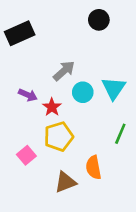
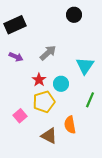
cyan circle: (83, 92) -> (61, 84), moved
purple arrow: (28, 95) -> (16, 57), moved
brown triangle: (65, 182) -> (49, 136), turned 48

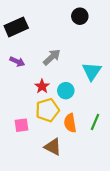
green line: (90, 100) -> (95, 122), moved
pink square: (20, 116) -> (22, 125), turned 32
orange semicircle: (70, 125) -> (70, 123), moved

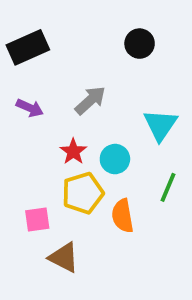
black circle: (80, 16) -> (140, 44), moved
green line: (95, 122) -> (168, 187), moved
brown triangle: (53, 147) -> (64, 257), moved

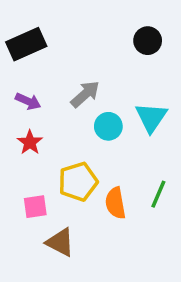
black circle: (140, 44) -> (148, 41), moved
red star: (73, 151) -> (30, 142), moved
cyan circle: (115, 159) -> (108, 126), moved
green line: (168, 187) -> (158, 194), moved

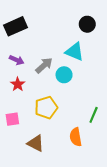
gray arrow: (85, 94) -> (44, 65), moved
cyan triangle: (151, 117) -> (75, 52), moved, turned -42
orange semicircle: (115, 203) -> (76, 137), moved
pink square: (35, 207) -> (12, 119), moved

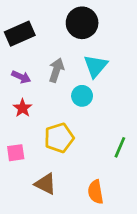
black circle: (87, 24) -> (82, 23), moved, size x1.5
cyan triangle: (75, 52) -> (96, 66), turned 48
gray arrow: (44, 65) -> (56, 70), moved, turned -30
orange semicircle: (76, 137) -> (96, 192), moved

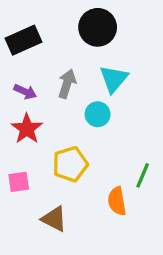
red star: (22, 108) -> (27, 129), size x1.4
orange semicircle: (96, 192) -> (117, 201), moved

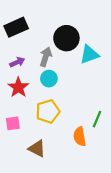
black circle: (98, 27) -> (66, 38), moved
cyan triangle: (114, 79) -> (89, 55), moved, turned 30
purple arrow: (25, 92) -> (17, 62), turned -48
cyan circle: (98, 114) -> (49, 79), moved

